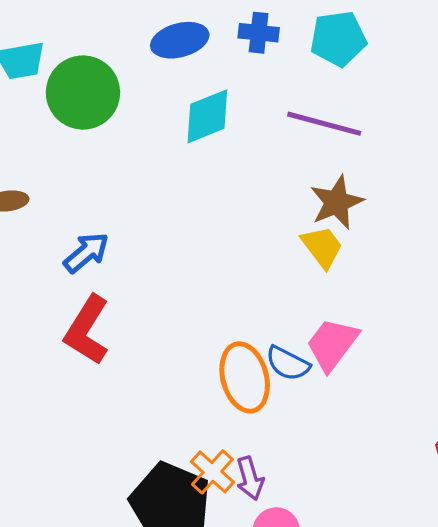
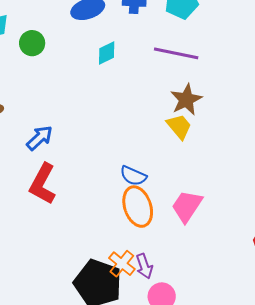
green circle: (83, 92) -> (32, 43), size x0.6
cyan diamond: (207, 116) -> (107, 53), size x0.7
pink trapezoid: (332, 344) -> (187, 206), moved
blue semicircle: (288, 363) -> (133, 176), moved

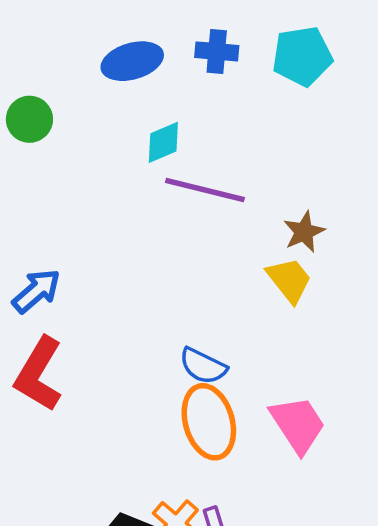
purple line: (176, 53) -> (205, 190), moved
brown star: (186, 100) -> (304, 232), size x0.7
pink trapezoid: (187, 206) -> (298, 424), turned 111

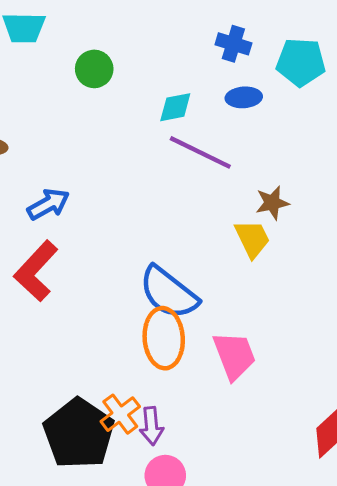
blue ellipse: (132, 61) -> (244, 97), moved, size x0.7
green circle: (29, 119) -> (94, 69), moved
blue semicircle: (203, 366) -> (169, 293), size x1.6

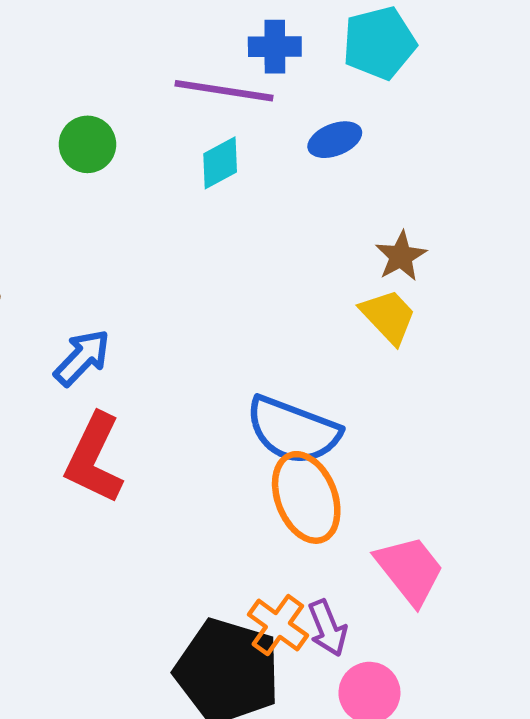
blue ellipse: (244, 97) -> (335, 140), moved
purple line: (200, 152) -> (224, 91), moved
pink trapezoid: (234, 356) -> (410, 570), moved

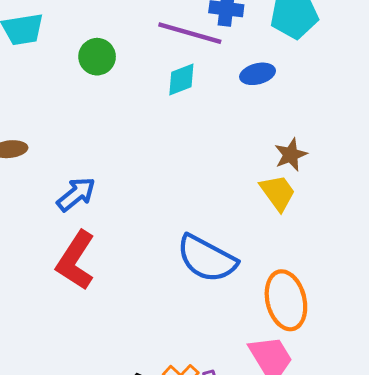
orange ellipse: (306, 497) -> (286, 300), moved

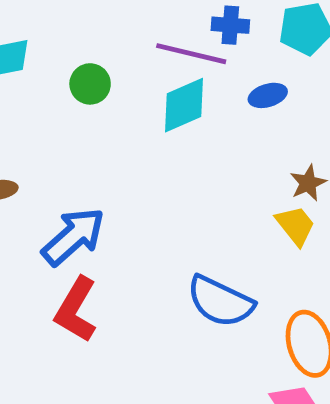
cyan diamond: (181, 80) -> (184, 105), size x1.5
blue arrow: (76, 194) -> (73, 237), size x1.5

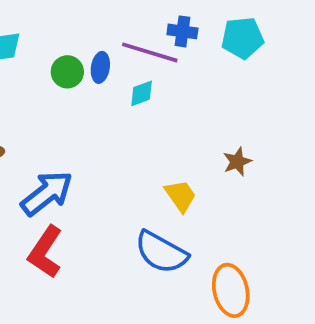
blue ellipse: (268, 95) -> (100, 67), moved, turned -68
cyan diamond: (184, 105) -> (142, 93), size x0.6
yellow trapezoid: (295, 225) -> (181, 196), moved

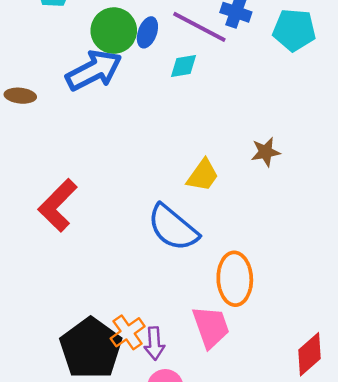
green circle: (67, 72) -> (114, 31), size x1.4
blue arrow: (47, 193) -> (94, 70), moved
yellow trapezoid: (181, 196) -> (203, 175), turned 60

